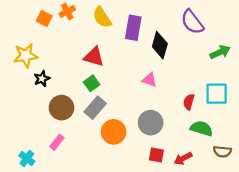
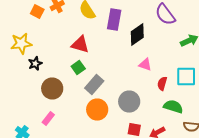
black diamond: (160, 45) -> (137, 34), turned 40
pink triangle: (149, 80) -> (145, 64), moved
gray rectangle: (95, 108) -> (94, 84), moved

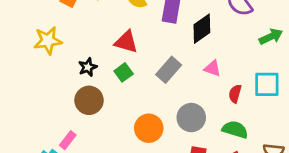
black star: (35, 64) -> (88, 67), moved
gray rectangle: (94, 84) -> (169, 70), moved
green semicircle: (173, 106) -> (235, 130), moved
pink rectangle: (48, 118) -> (68, 140), moved

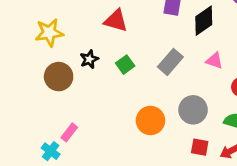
red triangle: (126, 42) -> (116, 21), moved
brown circle: (89, 100) -> (59, 77), moved

